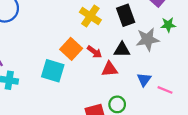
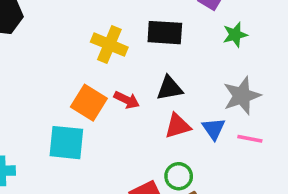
black rectangle: (126, 15) -> (165, 33), turned -55
gray star: (148, 39) -> (242, 96), moved
red triangle: (110, 69) -> (178, 126), moved

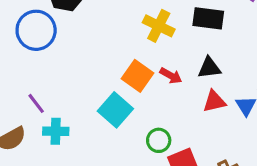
cyan square: (66, 143) -> (115, 110), turned 32
green circle: (179, 176) -> (159, 140), moved

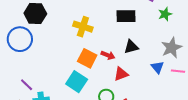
yellow cross: (159, 26) -> (83, 27), moved
red triangle: (214, 101) -> (121, 74), moved

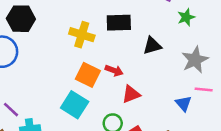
black rectangle: (126, 16) -> (119, 23), moved
black triangle: (131, 47) -> (152, 46), moved
blue triangle: (157, 67) -> (183, 103), moved

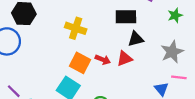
green star: (186, 17) -> (175, 15), moved
black rectangle: (119, 23) -> (126, 17), moved
red triangle: (131, 94) -> (125, 59), moved

